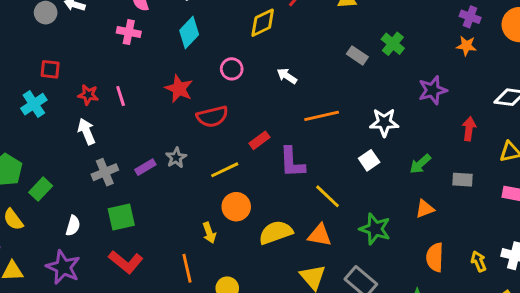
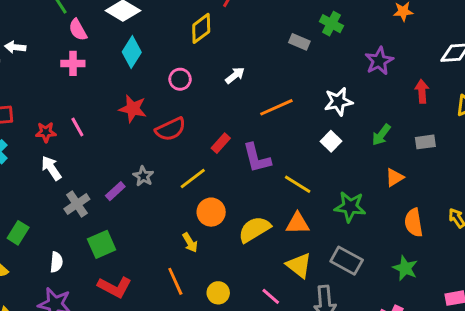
white arrow: (287, 76) -> (235, 75), turned 120

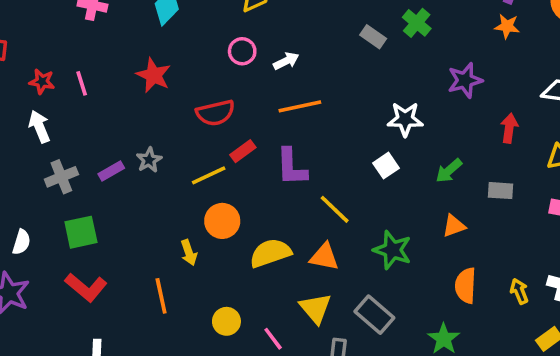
pink circle: (180, 79) -> (242, 51), moved
orange line: (276, 107) -> (300, 106), moved
red semicircle: (170, 129) -> (215, 113), moved
red rectangle: (221, 143) -> (243, 151), moved
yellow circle: (218, 293) -> (226, 321), moved

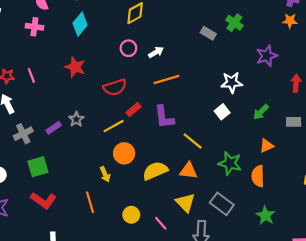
orange semicircle: (466, 286) -> (258, 176), moved

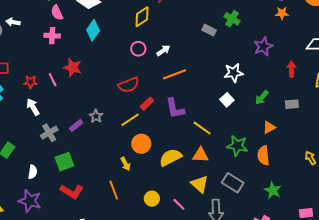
red star: (75, 67) -> (72, 67), moved

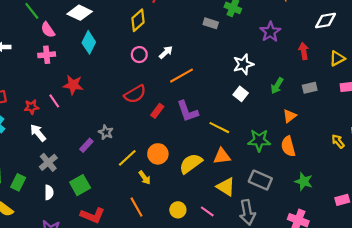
yellow line: (130, 120) -> (127, 158), moved
gray cross: (49, 133) -> (48, 162), moved
white semicircle: (33, 172) -> (49, 192), moved

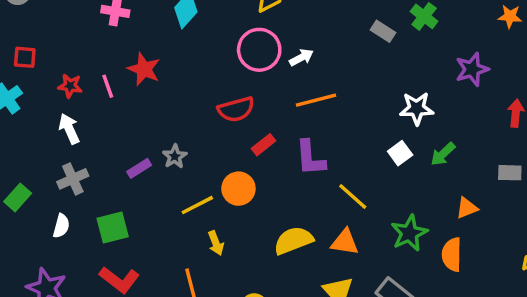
pink circle: (139, 55) -> (259, 50), size x1.6
green arrow: (277, 86) -> (443, 154), moved
green star: (259, 140) -> (409, 233), turned 30
orange circle: (158, 154) -> (238, 189), moved

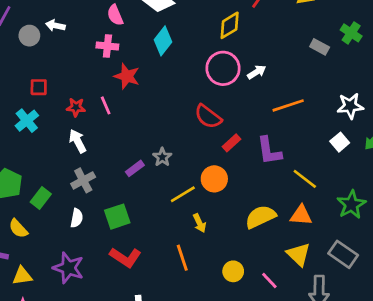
red star: (144, 69) -> (127, 76), moved
orange line: (316, 100) -> (288, 105), moved
red semicircle: (236, 109) -> (208, 117), turned 56

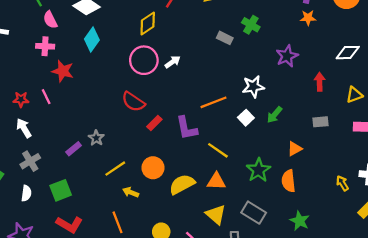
orange line: (288, 105) -> (213, 102), moved
orange circle: (214, 179) -> (153, 168), moved
yellow arrow: (199, 223) -> (131, 192), turned 140

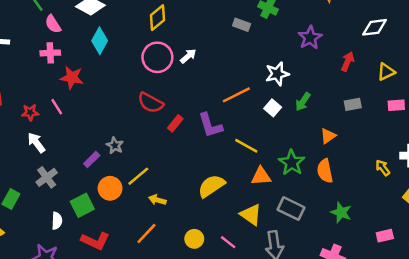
red arrow: (320, 82) -> (348, 62), turned 30
orange circle: (153, 168) -> (110, 188), moved
orange triangle: (216, 181) -> (261, 176), moved
white semicircle: (26, 193) -> (57, 221), moved
orange line: (117, 222) -> (146, 233), turned 70

